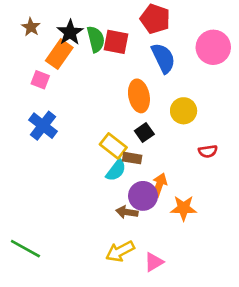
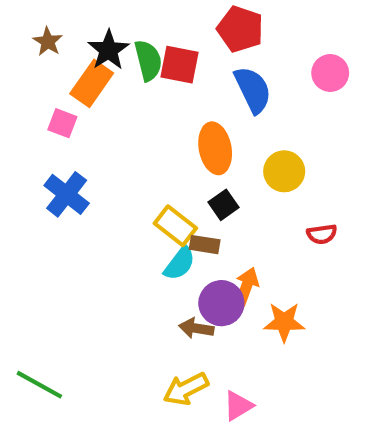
pink circle: (213, 47) -> (330, 73), size x0.7

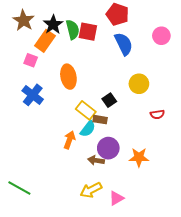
brown star: (48, 42) -> (23, 20), size x1.5
orange ellipse: (215, 148) -> (68, 77), moved
orange arrow: (247, 286) -> (69, 140), moved

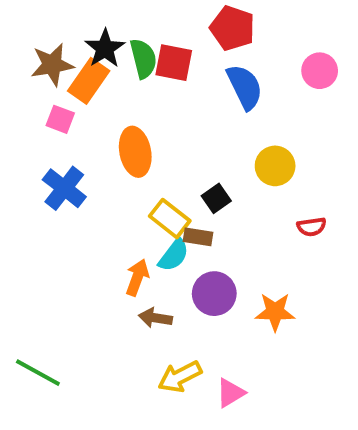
brown star: (23, 20) -> (52, 65), moved, turned 30
brown arrow: (96, 160) -> (155, 318), moved

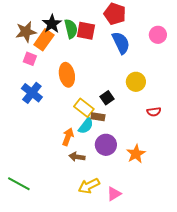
orange star: (275, 312) -> (136, 154), turned -30

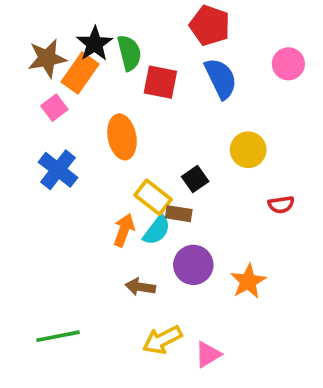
red square: (86, 31) -> (160, 82), moved
pink square: (30, 59) -> (54, 108), turned 32
orange arrow: (68, 137) -> (124, 230), moved
green line: (19, 184) -> (58, 336), moved, turned -40

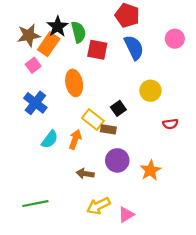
cyan semicircle: (157, 230) -> (50, 139), moved

